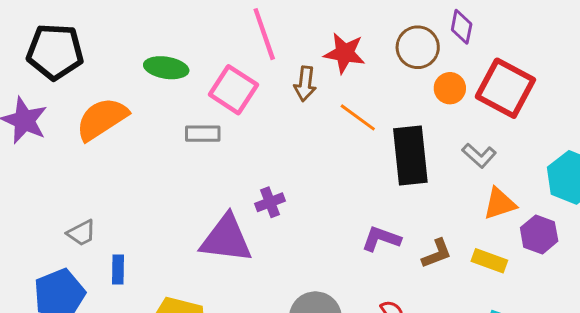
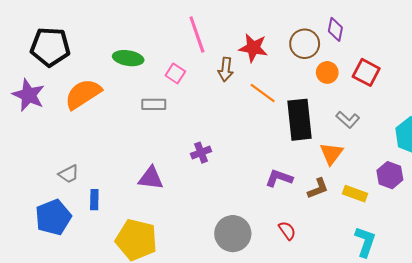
red square: (505, 88) -> (366, 72), size x0.7
pink square: (233, 90) -> (175, 74), size x0.6
orange triangle: (500, 204) -> (331, 154), moved, turned -35
purple triangle: (226, 239) -> (151, 178), moved, size x0.7

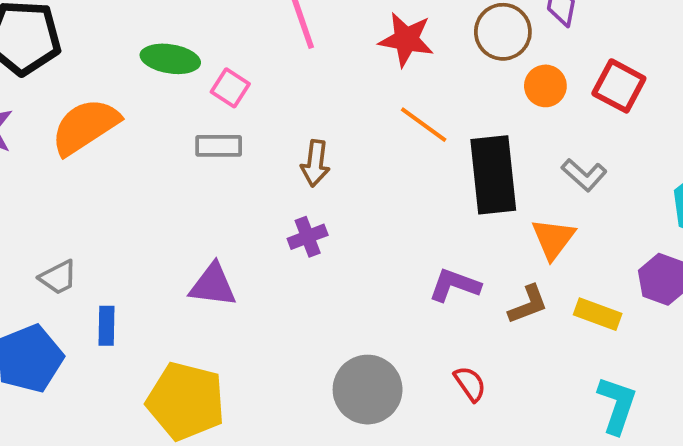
brown arrow: (226, 69) -> (315, 163), moved
pink square: (175, 74) -> (230, 88), moved

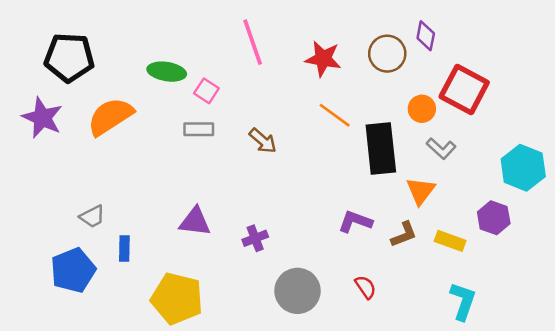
orange circle: (545, 86) -> (422, 109), moved
red square: (619, 86) -> (464, 90), size x1.4
brown arrow: (315, 163) -> (263, 141), turned -56
purple cross: (308, 237) -> (255, 238), moved

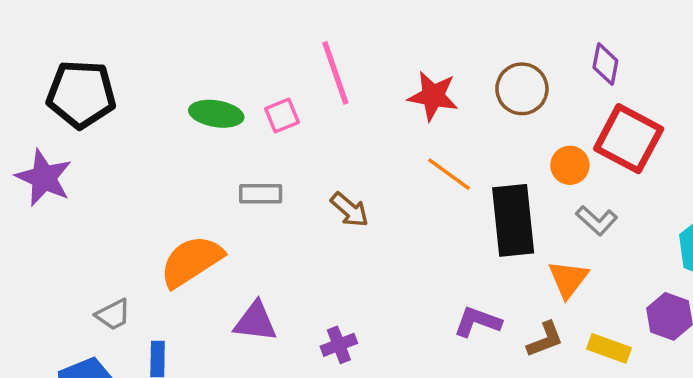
purple diamond: (426, 36) -> (605, 64), moved
pink square: (206, 91) -> (282, 116), moved, turned 35
orange semicircle: (110, 116) -> (191, 261), moved

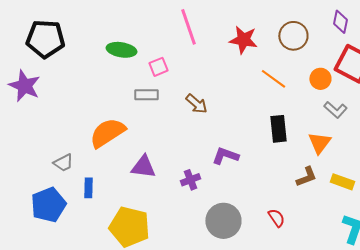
pink square: (282, 116) -> (158, 67), moved
orange line: (449, 174) -> (273, 79), moved
black rectangle: (513, 220) -> (278, 129), moved, size x0.7
purple L-shape: (478, 322) -> (225, 156), moved

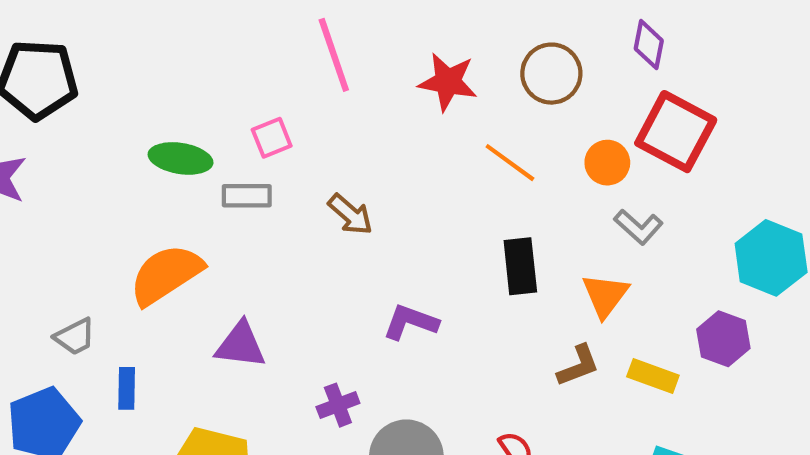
green ellipse: (121, 50) -> (181, 158), moved
purple cross: (190, 180) -> (338, 405), moved

